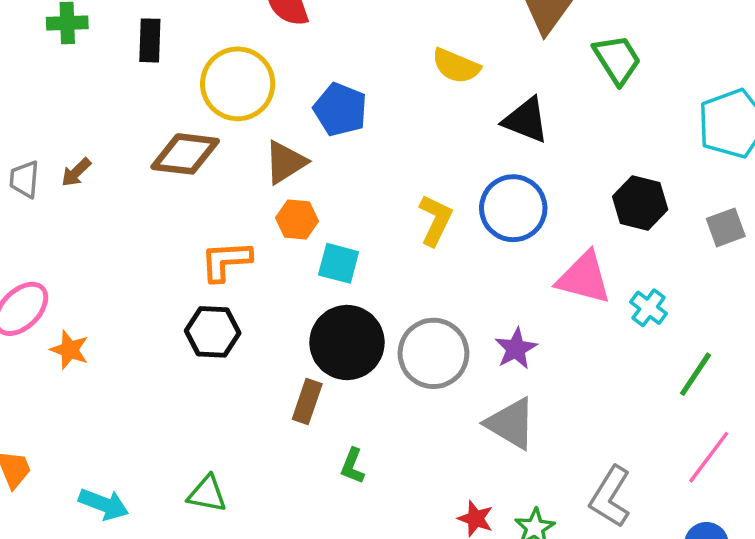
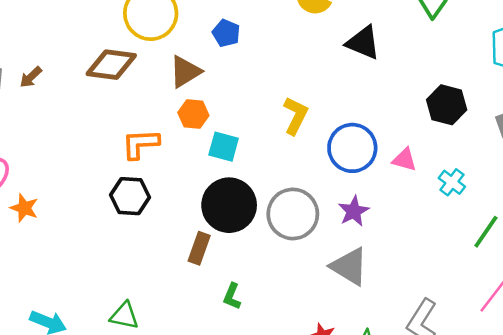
blue pentagon: (340, 110) -> (226, 33), size x0.7
blue circle: (513, 208) -> (352, 148), moved
pink triangle: (584, 278) -> (404, 160), size x0.6

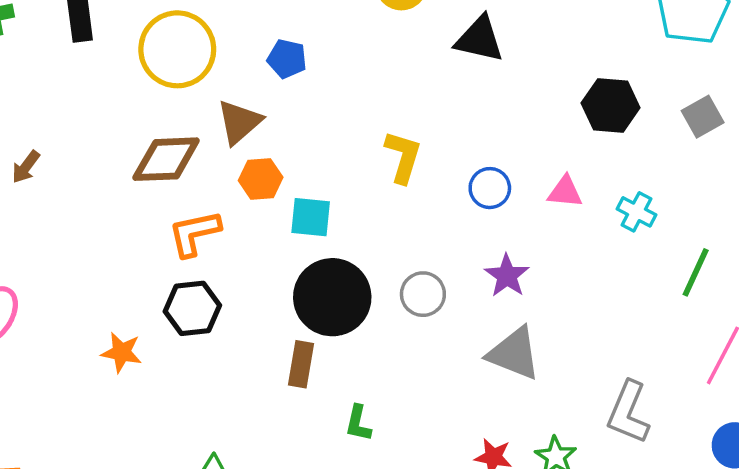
brown diamond: (111, 65) -> (166, 159), moved
blue circle: (352, 148) -> (490, 188), size x0.6
orange star: (24, 208) -> (122, 352), moved
gray circle: (293, 214) -> (423, 294), size x0.6

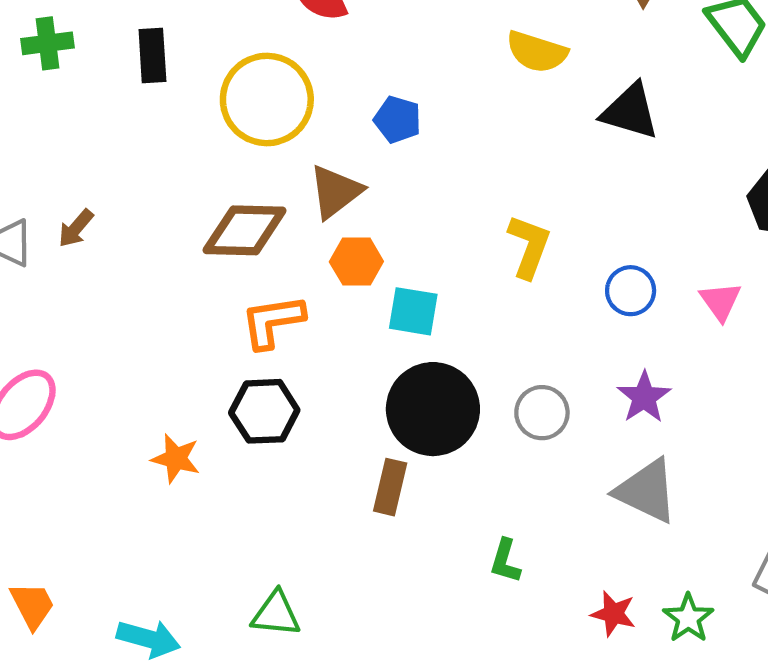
pink triangle: (565, 192) -> (721, 301), turned 45
green L-shape: (358, 423) -> (505, 561), moved

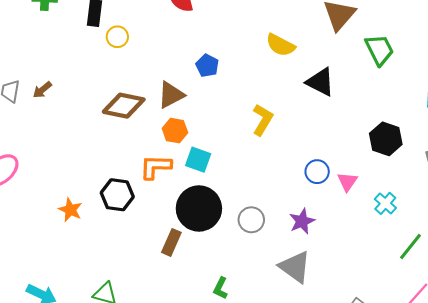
yellow circle: (267, 99) -> (117, 37), moved, size x0.5
yellow L-shape: (529, 246) -> (263, 120), moved
blue circle: (631, 291) -> (317, 172), moved
orange L-shape: (273, 321) -> (156, 167), moved

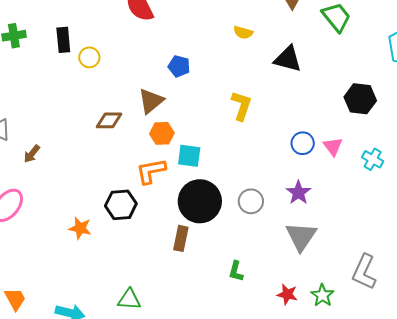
yellow semicircle: (280, 45) -> (243, 32), size x0.7
brown arrow: (42, 90) -> (32, 154), moved
brown diamond: (124, 106) -> (109, 120), size x0.7
gray triangle: (295, 267) -> (301, 236), turned 40

